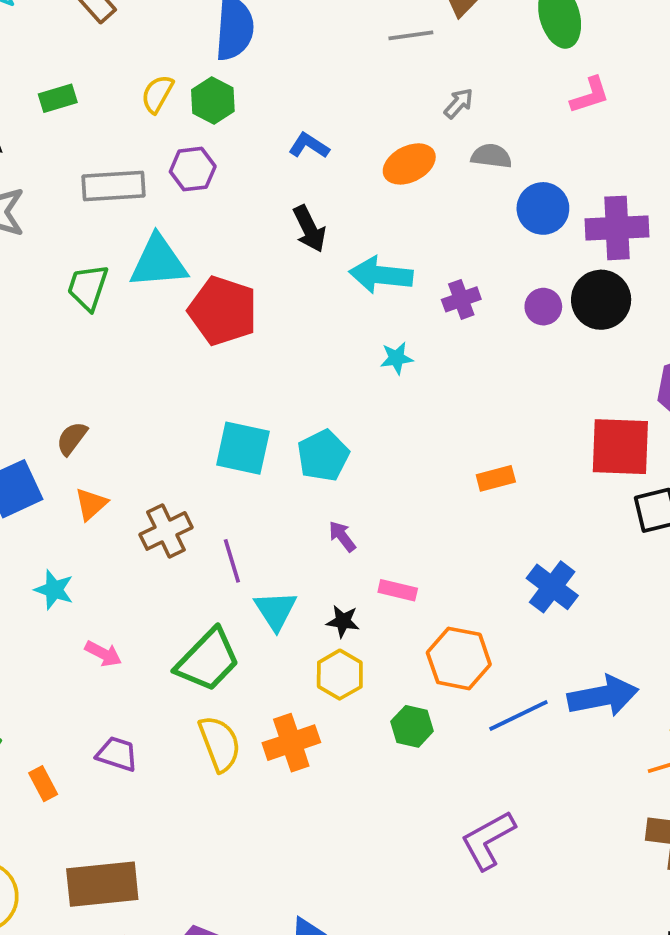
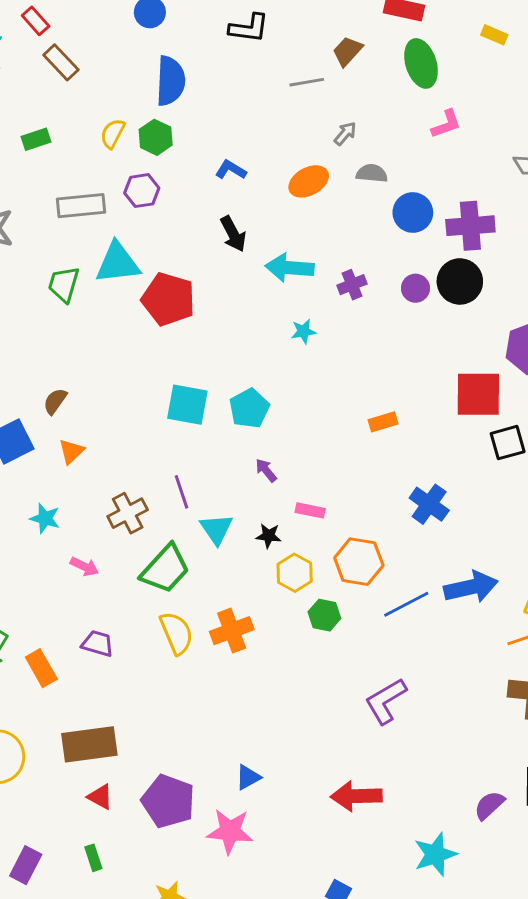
brown cross: (166, 531) -> (128, 513), moved
yellow hexagon: (340, 675) -> (295, 573), moved
orange rectangle: (43, 784) -> (41, 668), size x1.4

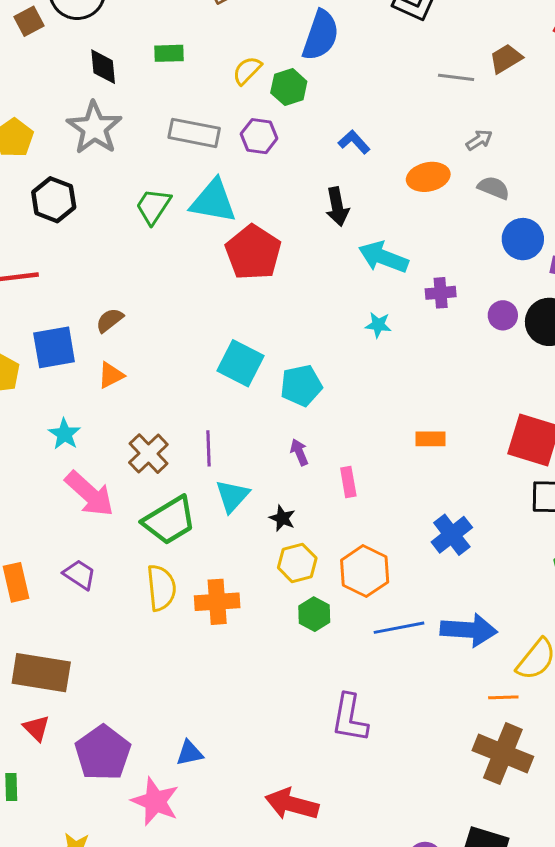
pink rectangle: (310, 510) -> (348, 482), moved, turned 52
brown cross: (128, 513) -> (148, 454), turned -33
pink arrow: (84, 567) -> (89, 494), size x1.8
purple L-shape: (386, 701) -> (350, 718), turned -66

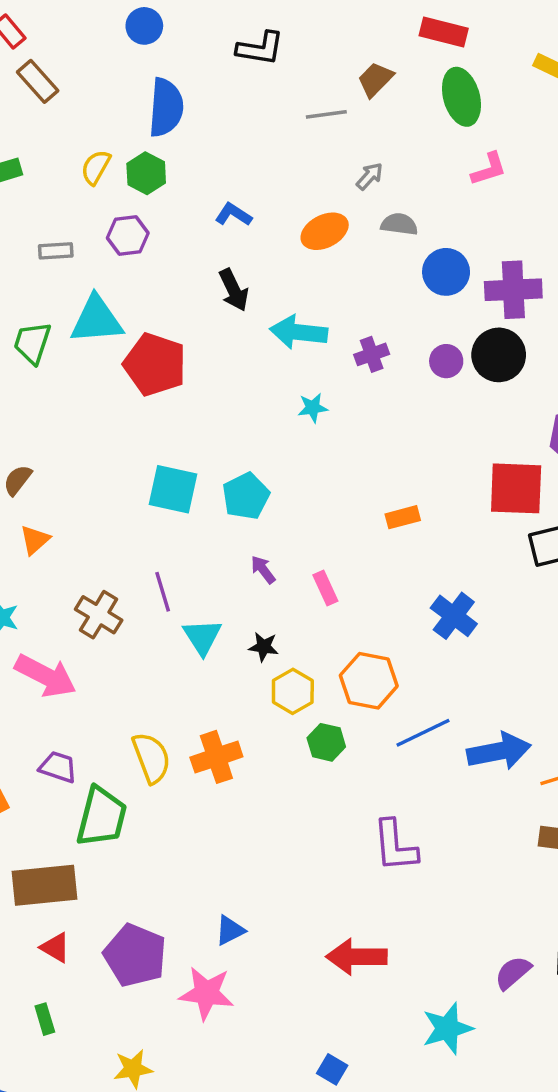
gray rectangle: (194, 133) -> (56, 251), size x0.6
green trapezoid: (169, 520) -> (102, 817), moved, turned -30
blue arrow: (469, 630) -> (499, 751), moved

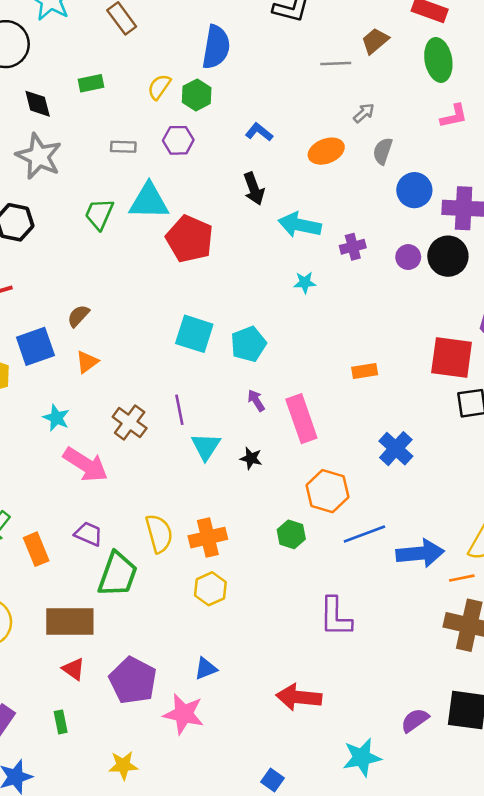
gray semicircle: (399, 224) -> (383, 151), turned -84
pink rectangle: (325, 588) -> (301, 419), size x1.8
yellow hexagon: (293, 691) -> (210, 589), moved

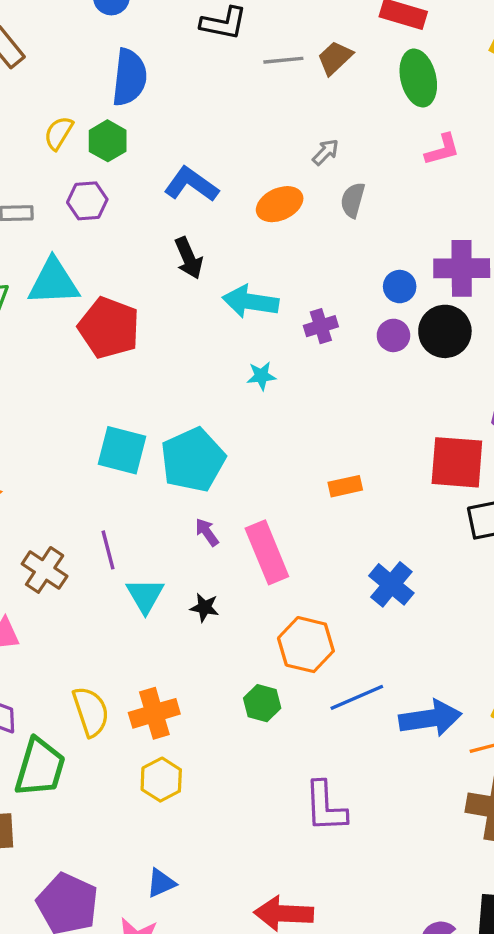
gray line: (336, 64) -> (283, 60), moved
blue L-shape: (259, 132) -> (191, 184), size x1.5
blue circle: (414, 190) -> (400, 287), moved, size x0.7
cyan pentagon: (248, 344) -> (193, 460), size x1.4

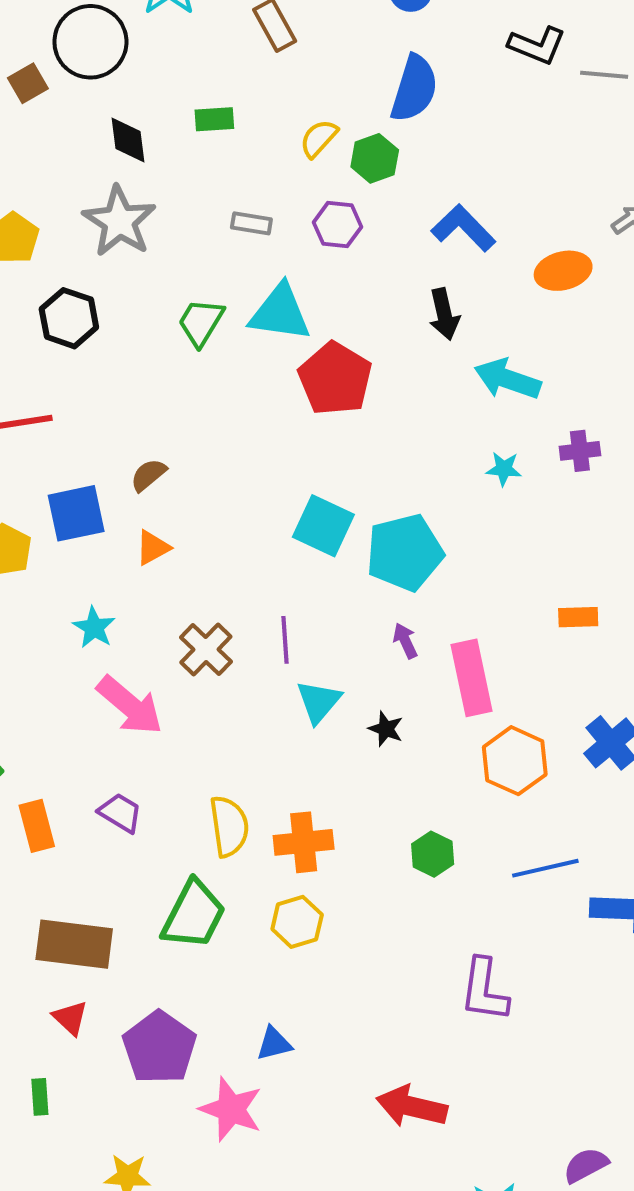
gray line: (283, 60) -> (604, 75), moved
purple cross: (321, 326) -> (580, 451), moved
orange hexagon: (306, 645) -> (515, 761), moved
green trapezoid: (40, 767) -> (194, 915), moved

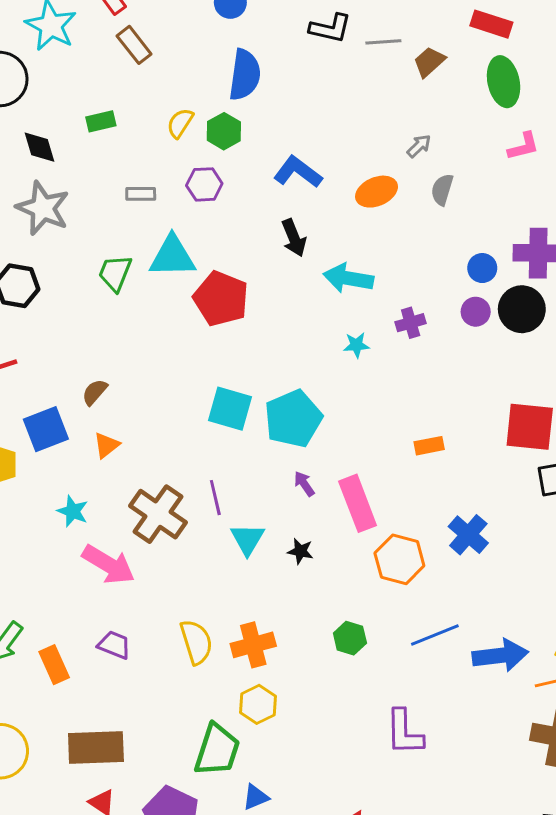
brown cross: (206, 649) -> (158, 514), size x1.4
green trapezoid: (194, 915) -> (217, 750), moved

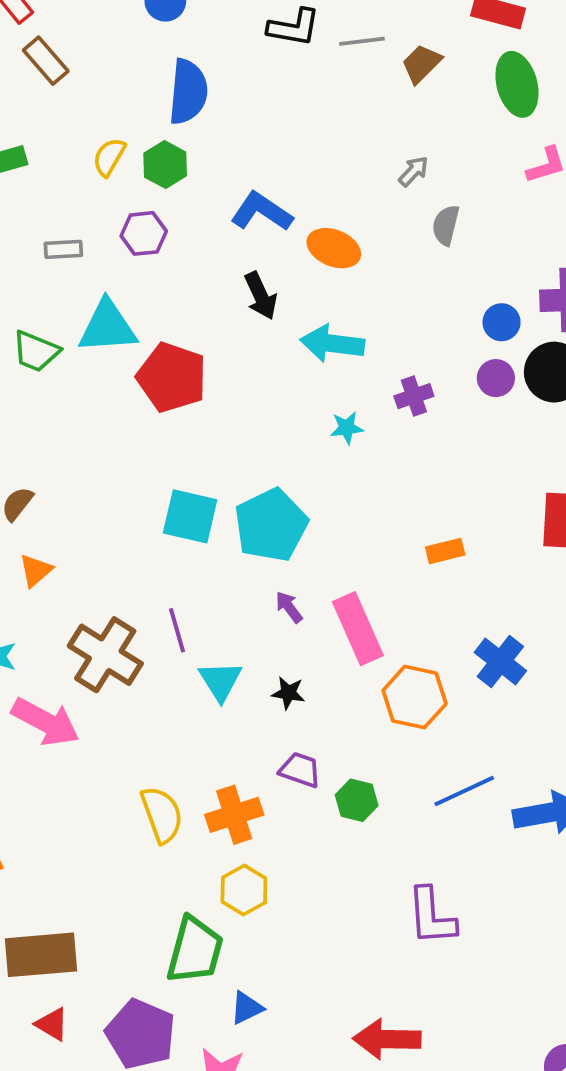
orange ellipse: (377, 192) -> (334, 248), moved, turned 48
green trapezoid: (115, 273) -> (36, 351), turned -87
purple trapezoid: (114, 645) -> (300, 770), moved

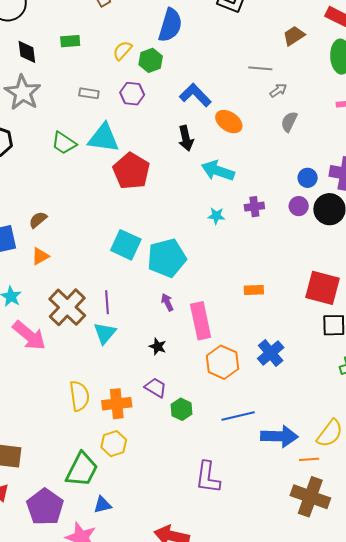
gray line: (362, 41) -> (260, 68), moved
cyan triangle: (220, 681) -> (105, 333), moved

